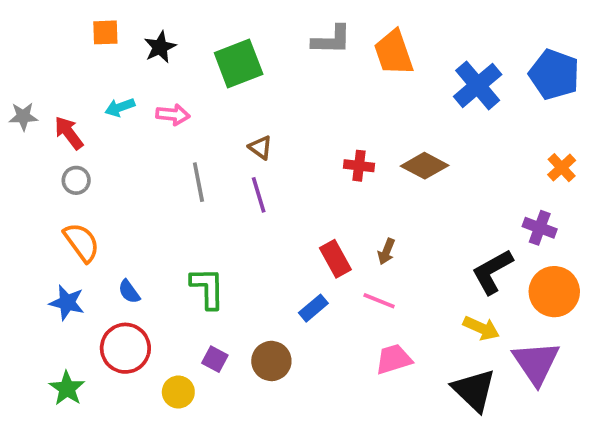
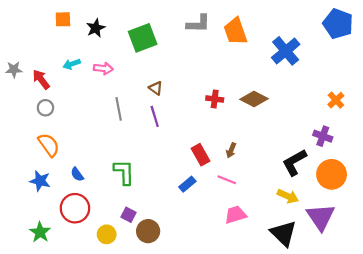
blue pentagon: (554, 74) -> (338, 24), moved
brown circle: (271, 361) -> (148, 231), moved

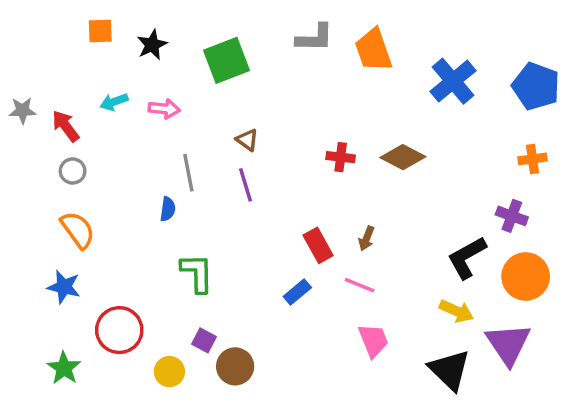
blue pentagon: (338, 24) -> (536, 86), moved
orange cross: (336, 100) -> (533, 159), turned 35
blue semicircle: (77, 174) -> (168, 209), moved, turned -136
pink trapezoid: (235, 215) -> (373, 340), turned 85

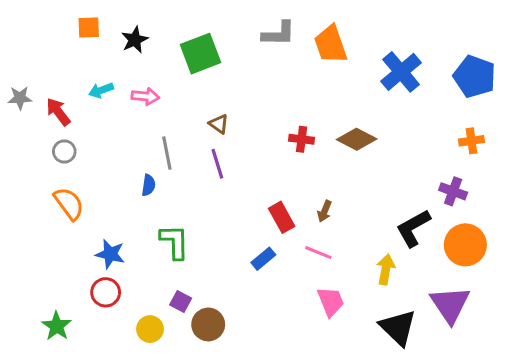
blue star: (64, 287) -> (110, 254), moved
yellow arrow: (456, 311) -> (386, 269), moved, turned -104
red circle: (119, 330) -> (106, 292), size x0.7

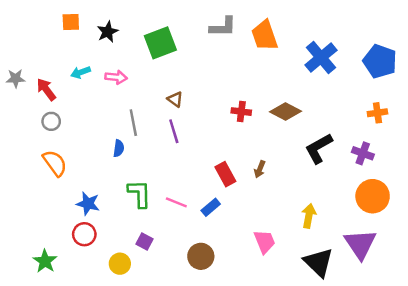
black L-shape: (413, 228) -> (319, 148), moved
pink line: (318, 253) -> (176, 202), moved
brown circle: (208, 324) -> (201, 256), moved

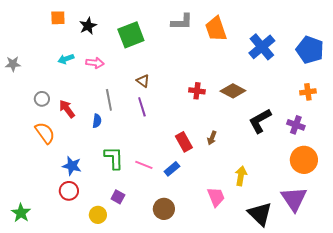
red arrow: (46, 89) -> (67, 109), moved
yellow arrow: (309, 216) -> (241, 176), moved
green star: (45, 261) -> (21, 213), moved

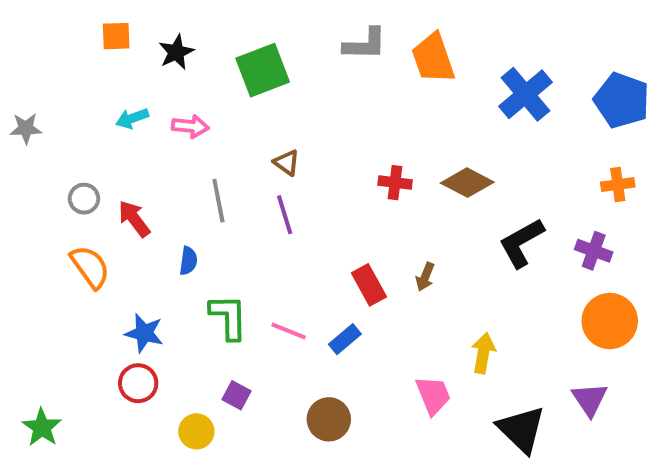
blue semicircle: (97, 121) -> (188, 261), moved
purple triangle: (294, 199) -> (590, 399), size x0.7

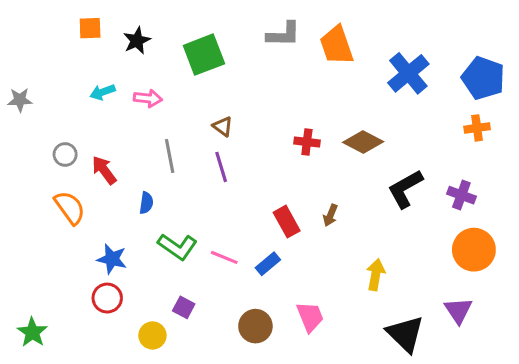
orange cross: (618, 185) -> (477, 128), moved
green L-shape: (228, 317) -> (177, 247), turned 126
pink trapezoid: (433, 395) -> (310, 317), moved

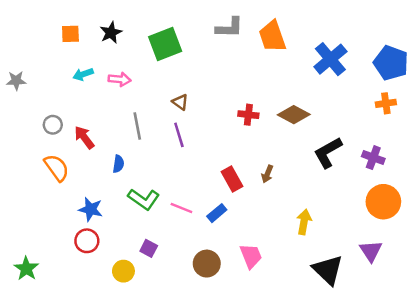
orange square: (90, 28) -> (70, 34), moved

